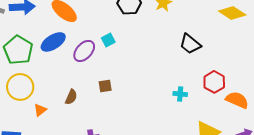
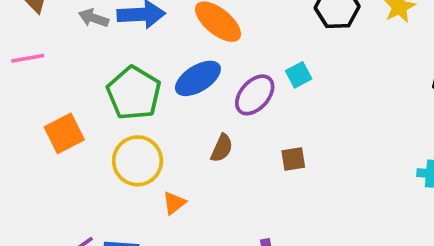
brown semicircle: (71, 97) -> (222, 148), moved

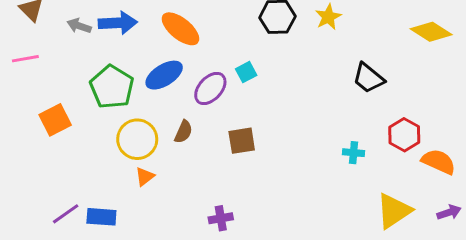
brown square: (293, 159) -> (242, 141), size x1.4
yellow circle: (138, 161) -> (137, 139), moved

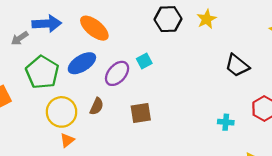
gray arrow: (79, 26) -> (20, 38), moved, turned -54

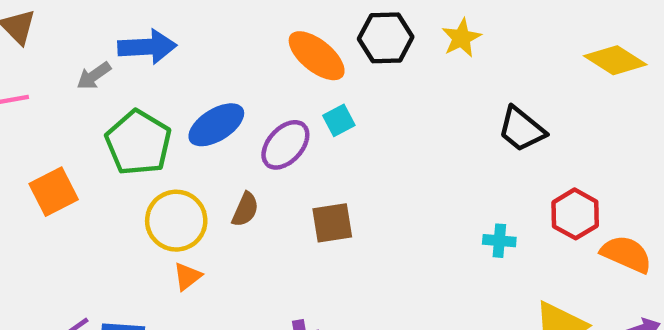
orange ellipse: (94, 28) -> (317, 56), moved

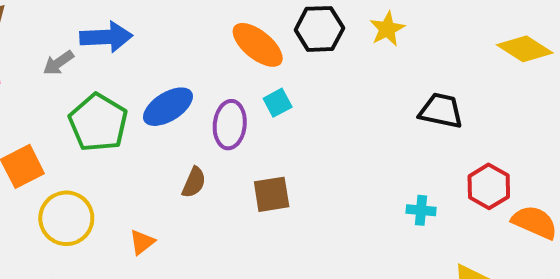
black trapezoid: (522, 129) -> (441, 111), turned 153
purple ellipse: (285, 145) -> (230, 125), turned -36
yellow circle: (176, 221) -> (66, 218), moved

